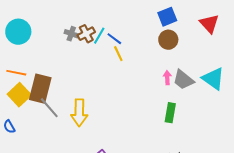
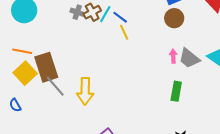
brown rectangle: (40, 89) -> (46, 67), turned -32

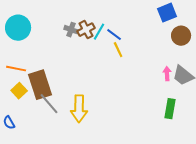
brown circle: (174, 18) -> (181, 36), moved
yellow square: (25, 73) -> (19, 91), size x0.7

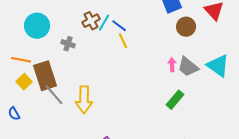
cyan circle: (18, 28) -> (37, 26), moved
gray cross: (71, 30) -> (68, 44), moved
green rectangle: (170, 109) -> (175, 100), turned 30

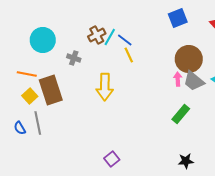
brown circle: (186, 27) -> (189, 59), moved, size x1.4
gray line: (54, 95) -> (38, 123), moved, turned 30
yellow arrow: (84, 100) -> (105, 87), moved

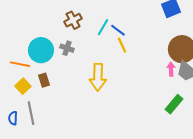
brown cross: (97, 35) -> (73, 20), moved
cyan circle: (43, 40) -> (41, 50), moved
brown rectangle: (51, 90) -> (44, 80), size x0.5
blue semicircle: (20, 128) -> (13, 118), turned 32

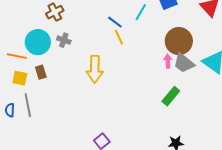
brown cross: (73, 20) -> (55, 12), moved
cyan line: (103, 27) -> (141, 12), moved
yellow square: (23, 86) -> (20, 78), turned -35

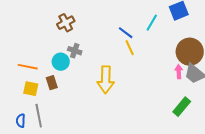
cyan circle: (38, 42) -> (61, 62), moved, size x0.7

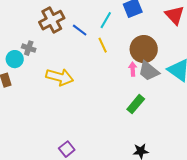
brown cross: (66, 23) -> (52, 20), moved, size x1.4
yellow line: (130, 48) -> (103, 45), moved
yellow arrow: (106, 80) -> (60, 77), turned -76

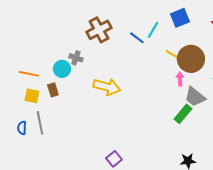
blue line: (80, 30) -> (137, 38), moved
yellow line: (103, 45) -> (173, 55), moved, turned -35
gray trapezoid: (149, 71) -> (195, 97), moved

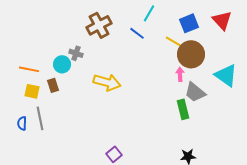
blue square: (180, 18) -> (189, 23), moved
cyan line: (153, 30) -> (149, 13), moved
yellow line: (173, 55) -> (173, 41), moved
green rectangle: (183, 114) -> (183, 109), turned -54

